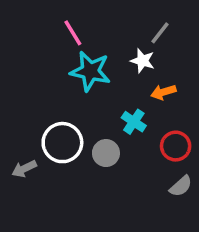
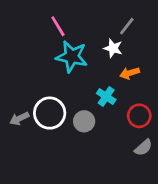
gray arrow: (24, 169) -> (19, 119), moved

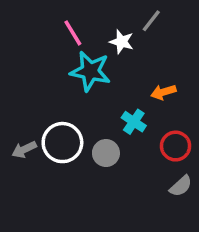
gray line: (127, 26) -> (151, 21), moved
white star: (113, 48) -> (122, 42), moved

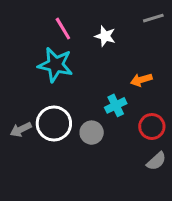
gray line: (151, 21) -> (153, 18), moved, turned 35
cyan star: (90, 71) -> (55, 65), moved
cyan cross: (134, 122) -> (116, 105), turned 30

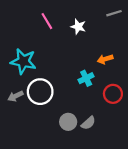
cyan star: (55, 65) -> (23, 61), moved
gray circle: (92, 133) -> (68, 122), moved
gray semicircle: (156, 161) -> (88, 123), moved

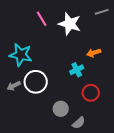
white star: (78, 27) -> (70, 24), size x1.6
red circle: (113, 94) -> (91, 93), moved
gray semicircle: (88, 123) -> (79, 123), moved

